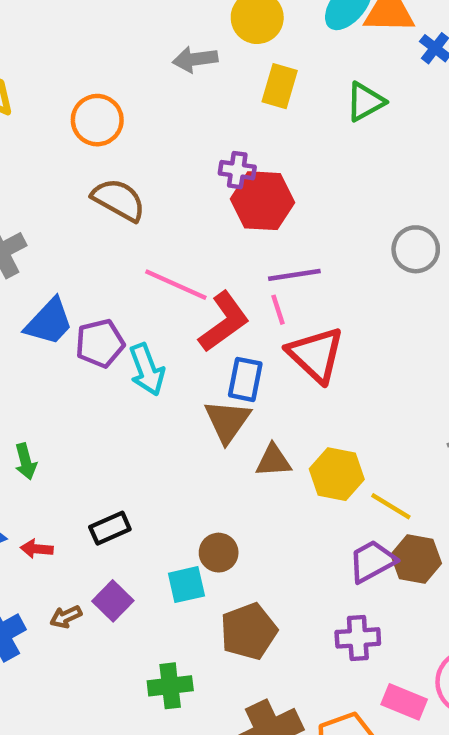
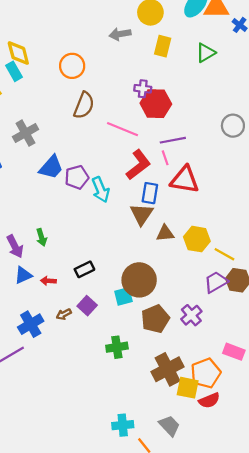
brown semicircle: (119, 200) -> (84, 105), turned 84
pink line: (176, 285) -> (123, 129), moved
red triangle: (316, 355) -> (185, 180), turned -32
brown circle: (219, 553) -> (139, 280), size x1.8
purple cross: (358, 638) -> (191, 315), moved, turned -35

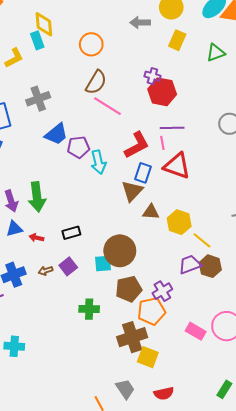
pink line: (123, 129) -> (107, 106), moved
green arrow: (41, 237) -> (37, 197), size x1.8
orange pentagon: (206, 373) -> (151, 311), moved
red semicircle: (209, 400) -> (164, 393), moved
cyan cross: (123, 425) -> (14, 346), moved

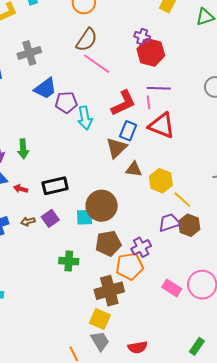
green arrow: (37, 197) -> (23, 149), size x0.7
black rectangle: (71, 233) -> (55, 186), size x1.4
yellow square: (148, 357) -> (100, 319), moved

